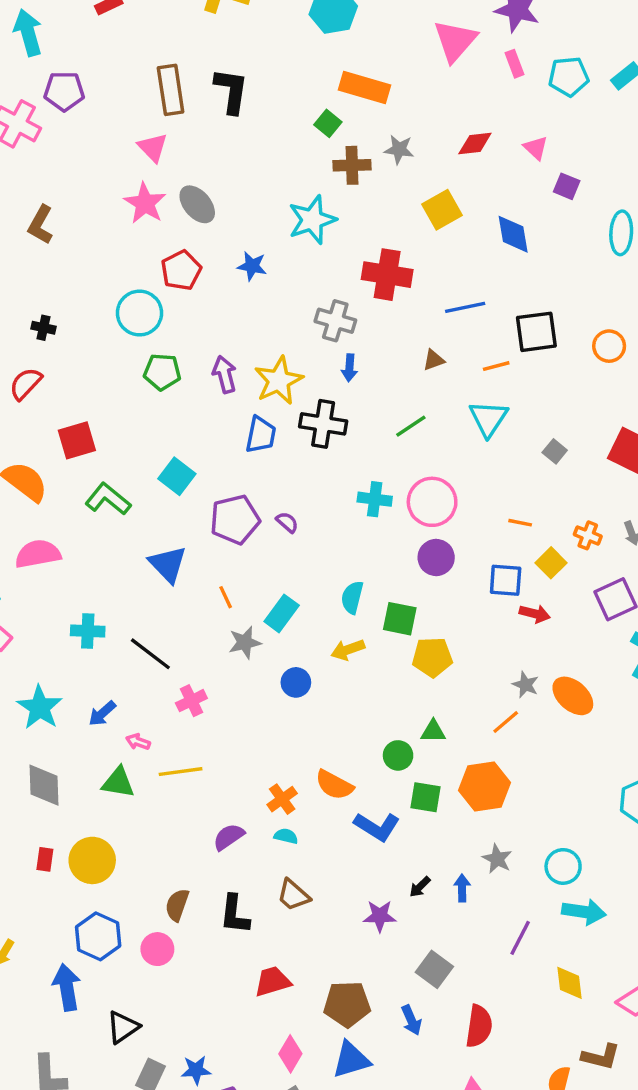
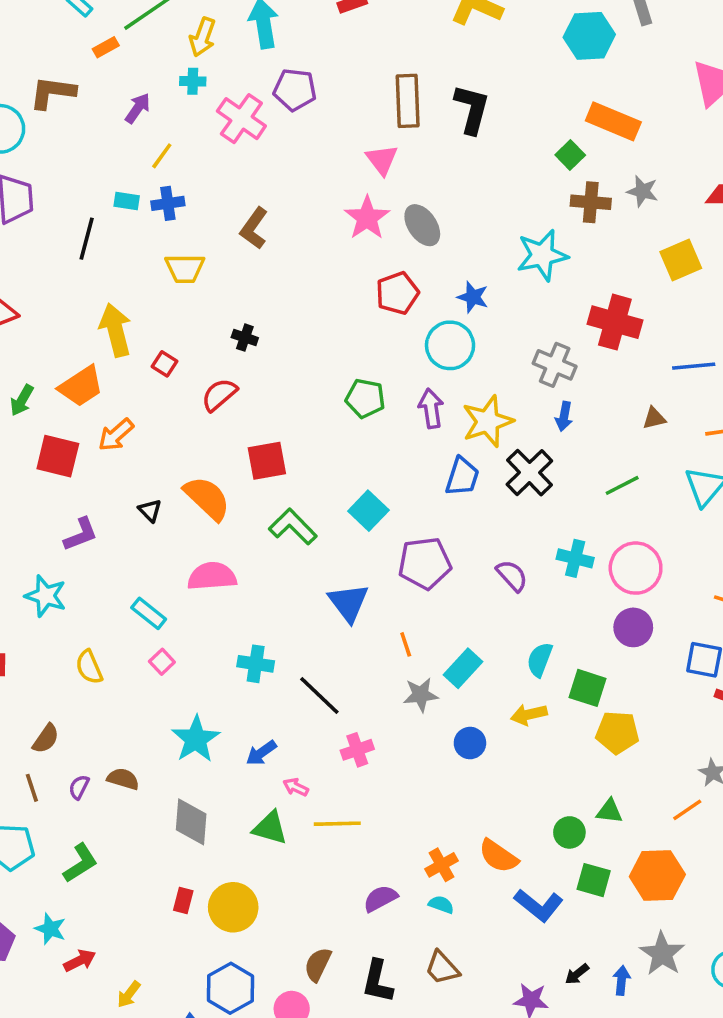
cyan circle: (139, 313) -> (450, 345), moved
black cross: (323, 424) -> (529, 473), turned 30
purple semicircle: (287, 522) -> (512, 576), moved, size x1.4
gray star: (497, 859) -> (662, 954), size x1.4

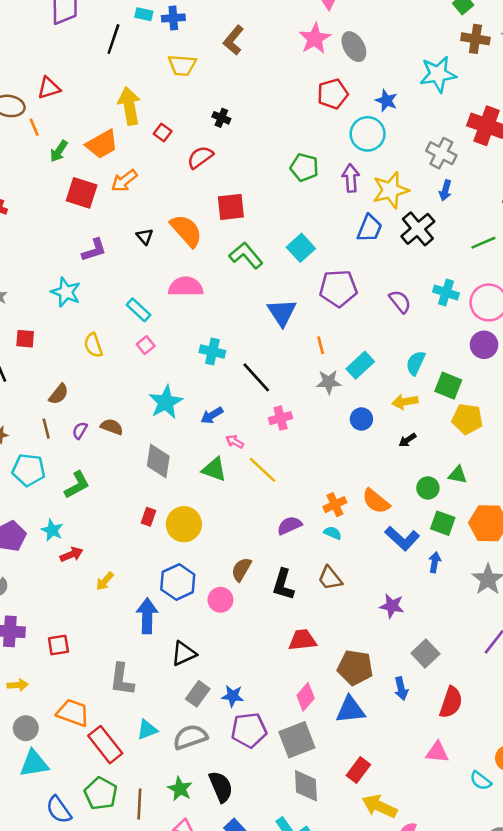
yellow line: (337, 824) -> (262, 470), turned 40
black arrow: (577, 974) -> (407, 440), moved
blue arrow: (622, 980) -> (435, 562), moved

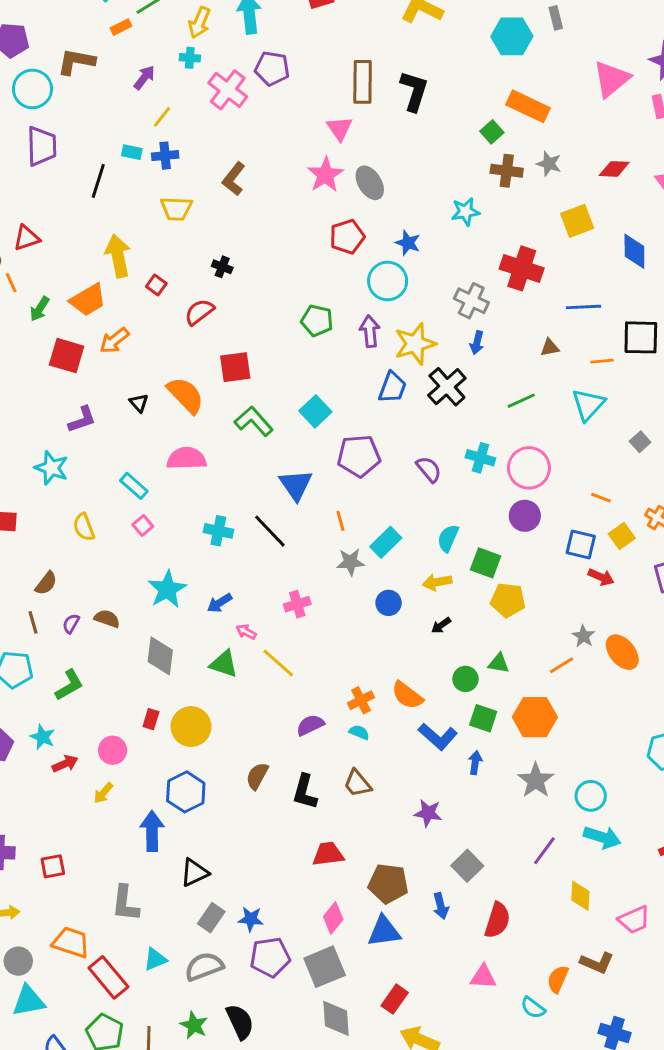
cyan star: (438, 74) -> (465, 212), size x0.7
black line: (256, 377) -> (270, 531), moved
pink circle: (220, 600) -> (113, 750), moved

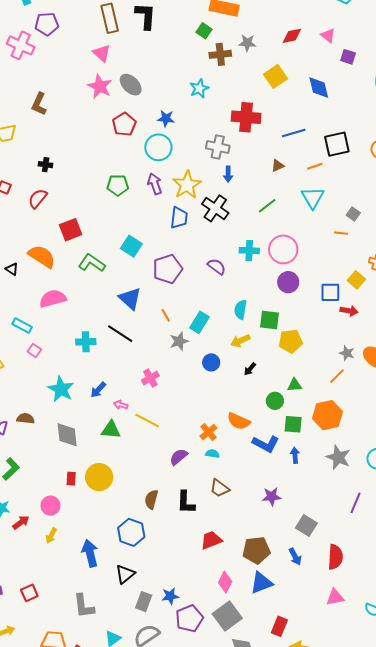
orange line: (601, 498) -> (341, 233), moved
blue hexagon: (186, 792) -> (131, 532), moved

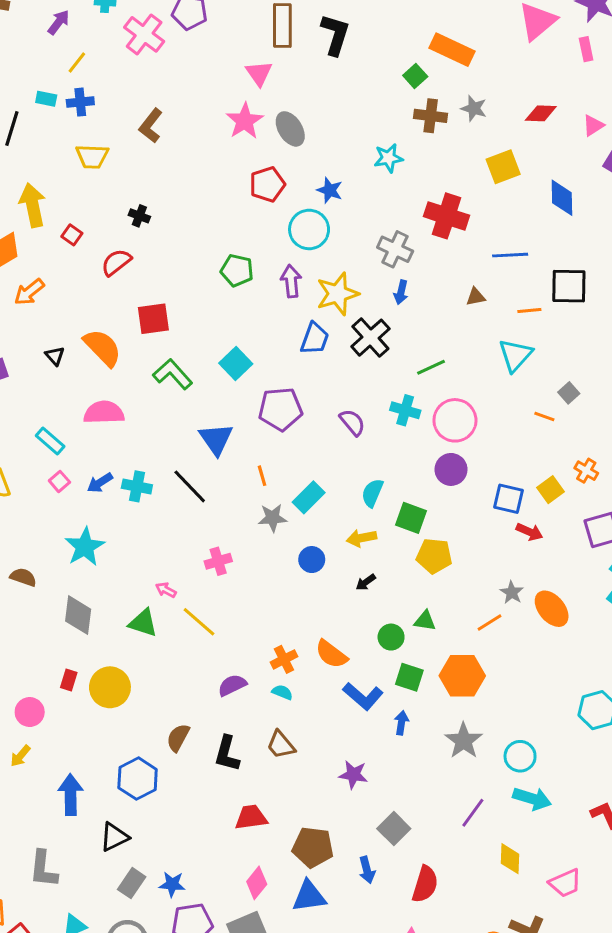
pink triangle: (328, 36) -> (593, 125), turned 35
green line: (267, 206) -> (431, 367), moved
blue arrow: (98, 390) -> (100, 483), moved

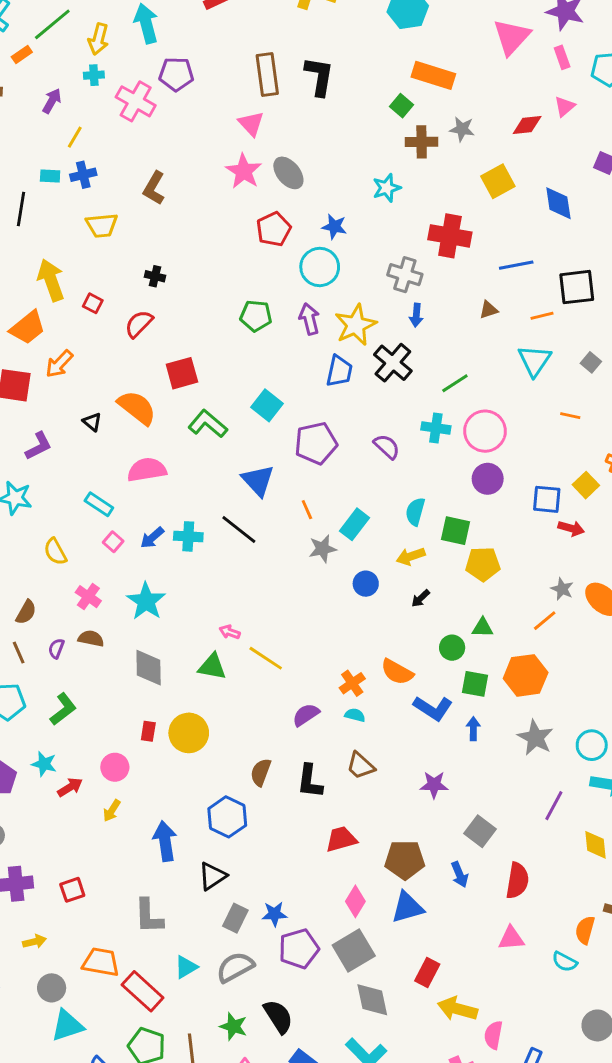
pink triangle: (593, 125) -> (565, 106), moved
gray square: (569, 393) -> (591, 362), moved
pink cross: (218, 561) -> (88, 597), moved, turned -30

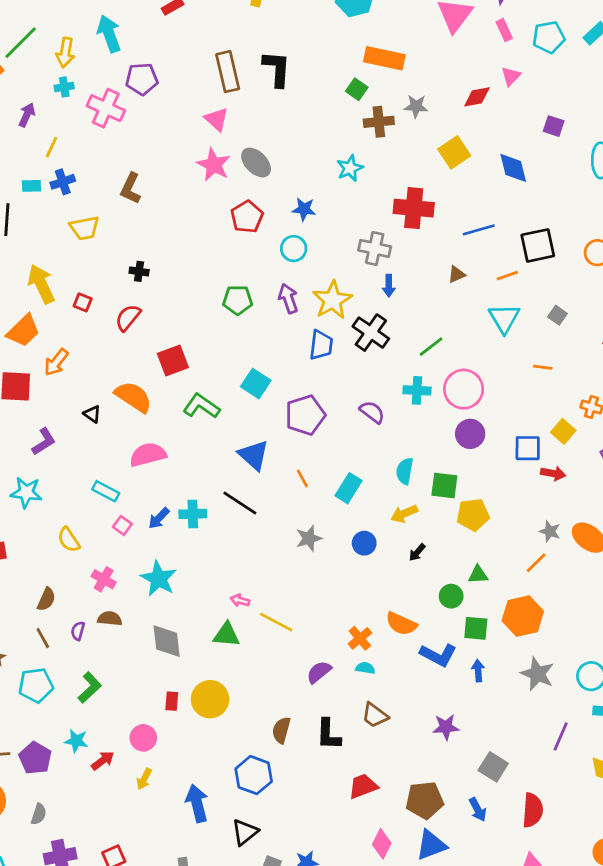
cyan circle: (320, 267) -> (294, 249), size x0.7
gray star: (323, 549) -> (309, 538), moved

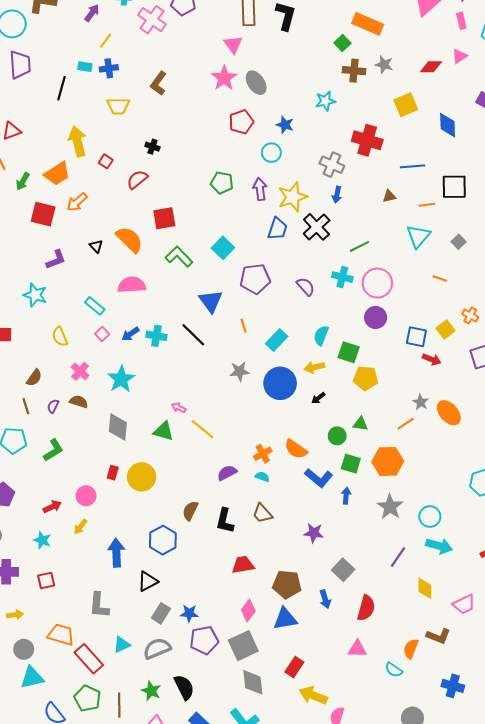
blue circle: (364, 543) -> (280, 383), size x1.8
cyan star: (76, 741) -> (42, 540), moved

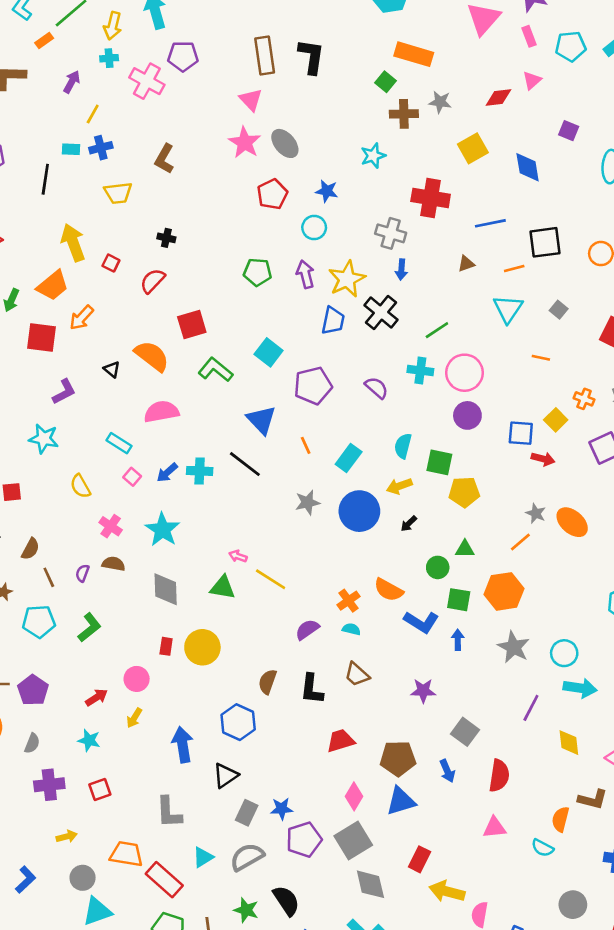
brown semicircle: (34, 378) -> (30, 549), moved

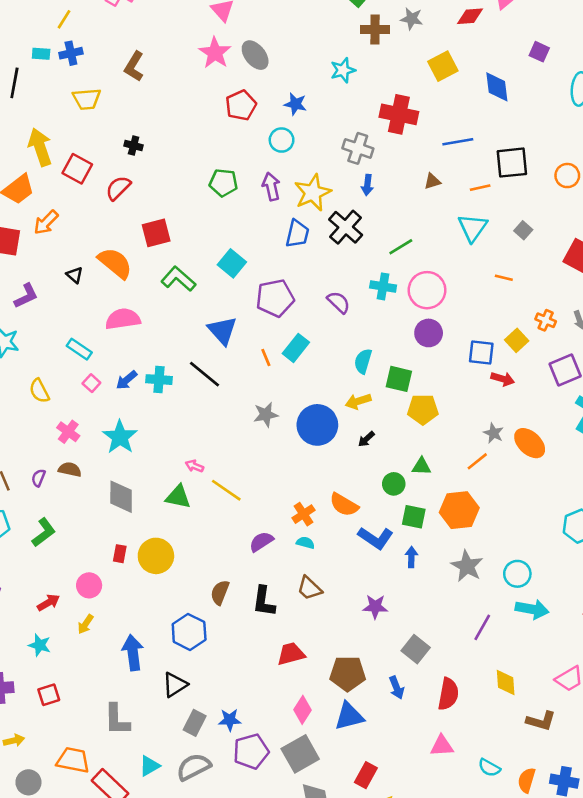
red square: (111, 263) -> (77, 169), size x1.6
cyan rectangle: (349, 458) -> (296, 348), moved
yellow diamond: (569, 743) -> (506, 682), moved
orange semicircle: (560, 819) -> (527, 780), moved

